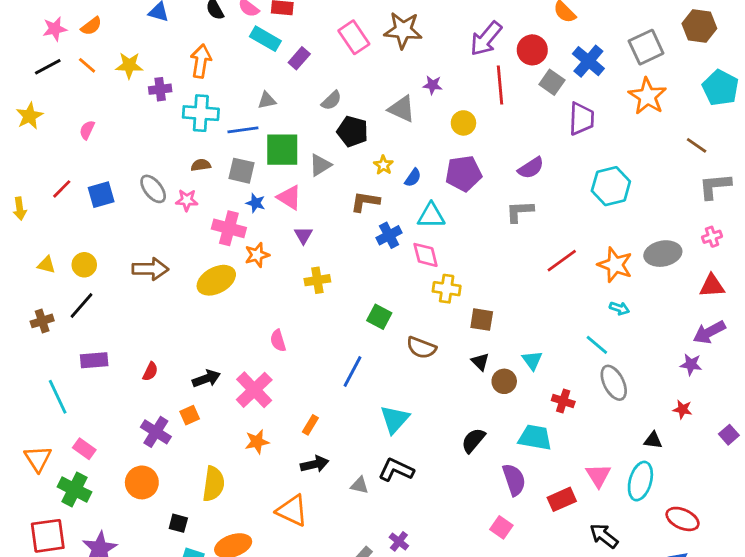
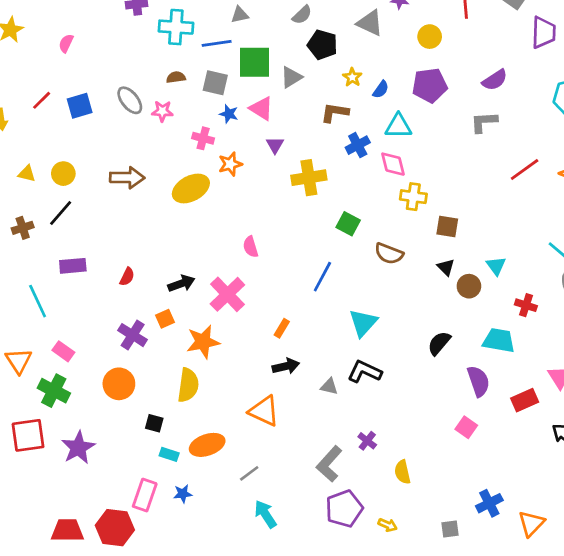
pink cross: (229, 228) -> (203, 138), size x0.7
yellow cross: (317, 280) -> (309, 178), moved, size x1.4
orange star: (257, 442) -> (203, 342), moved, size x1.4

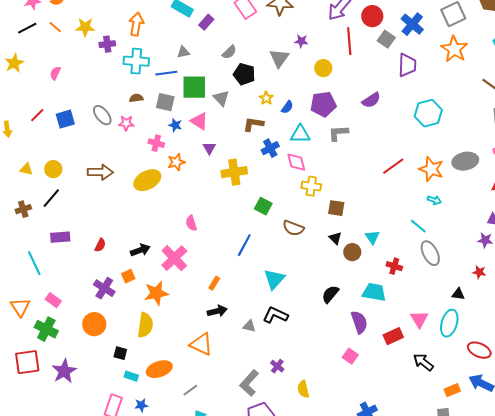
gray triangle: (370, 23) -> (279, 58), turned 40
gray triangle: (291, 77) -> (221, 98), turned -42
gray L-shape: (484, 122) -> (338, 133), moved

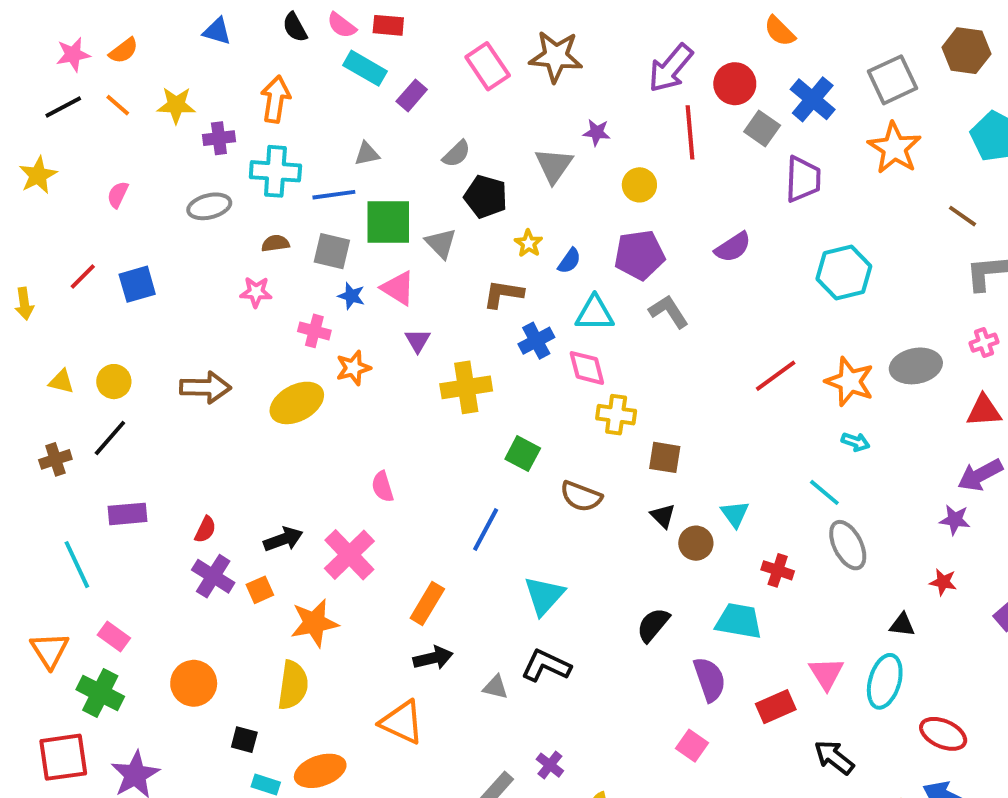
gray ellipse: (102, 115) -> (209, 206), moved, turned -65
gray L-shape: (338, 133) -> (669, 311), turned 60
orange rectangle: (214, 283) -> (427, 603), size x1.5
purple cross: (104, 288) -> (213, 576), moved

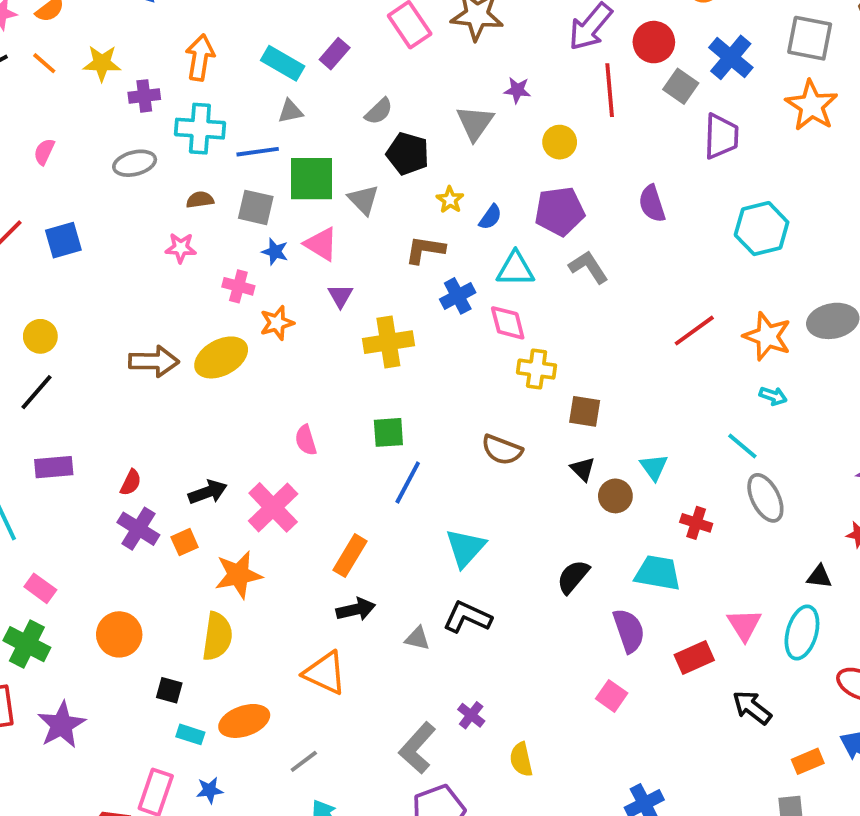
cyan rectangle: (365, 68) -> (283, 63), moved
gray square: (893, 80) -> (810, 38), turned 36
purple semicircle: (733, 247) -> (652, 204), turned 105
brown arrow: (205, 387) -> (154, 361), moved
green square: (523, 454) -> (388, 432), moved, turned -32

